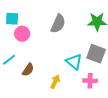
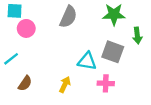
cyan triangle: (74, 62) -> (87, 61), turned -30
brown semicircle: (28, 70) -> (25, 83), moved

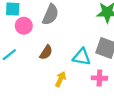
gray semicircle: (68, 17) -> (50, 15), moved
brown semicircle: (25, 83) -> (46, 52), moved

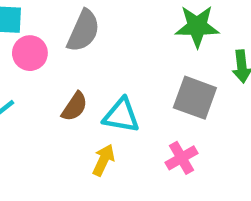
cyan triangle: (82, 57) -> (121, 116), moved
pink cross: (99, 78) -> (182, 158), turned -32

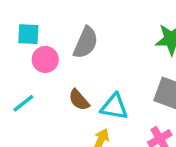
brown semicircle: (75, 107) -> (79, 100), turned 105

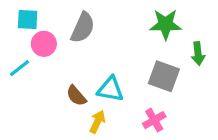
brown semicircle: (79, 100) -> (76, 96), moved
cyan line: (23, 103) -> (19, 68), moved

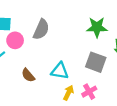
brown semicircle: (76, 96) -> (28, 75), moved
yellow arrow: (97, 122) -> (69, 93), moved

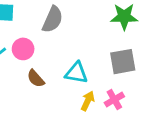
pink circle: (15, 40) -> (23, 49), moved
gray square: (96, 62) -> (123, 62), turned -30

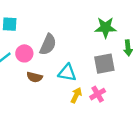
gray semicircle: (53, 19) -> (48, 44), moved
brown semicircle: (36, 78) -> (34, 77), turned -35

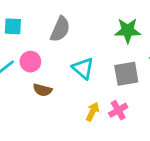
gray semicircle: (48, 44) -> (60, 29), moved
cyan triangle: (67, 73) -> (83, 68), moved, turned 30

